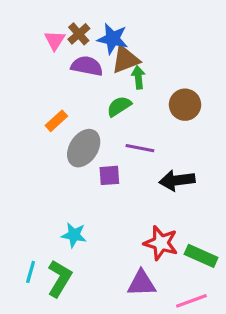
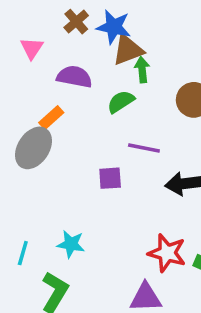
pink triangle: (55, 40) -> (32, 48), moved
purple semicircle: (87, 66) -> (74, 77), moved
gray ellipse: (84, 148) -> (33, 148), moved
cyan line: (31, 272) -> (23, 253), moved

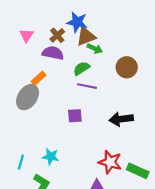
brown cross: (76, 22) -> (57, 35), moved
green arrow: (142, 70) -> (95, 49), turned 120
purple line: (144, 148) -> (87, 86), moved

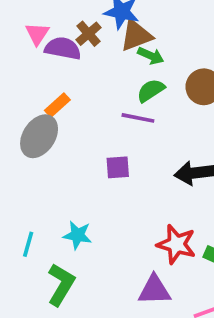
purple semicircle: (53, 53) -> (63, 48), moved
green semicircle: (81, 68) -> (151, 90), moved

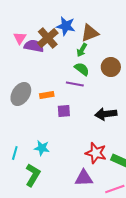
brown cross: (89, 34) -> (48, 38), size x1.5
brown triangle: (136, 36) -> (90, 33), moved
green arrow: (151, 56) -> (82, 50), turned 96
green semicircle: (151, 90) -> (82, 69), turned 70
orange rectangle: (57, 105) -> (47, 95), moved, turned 32

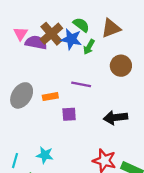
blue star: (66, 26) -> (71, 39), moved
brown triangle: (90, 33) -> (111, 28), moved
green semicircle: (82, 69) -> (81, 25), moved

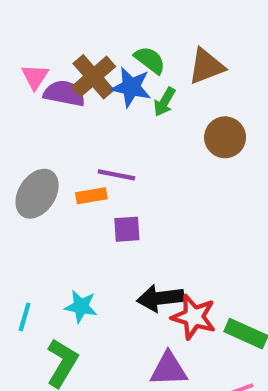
purple line: (81, 84) -> (116, 175), moved
black arrow: (115, 118) -> (160, 298), moved

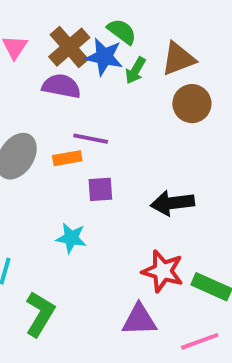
brown triangle: (206, 66) -> (178, 59), moved
purple semicircle: (64, 93) -> (61, 86), moved
black arrow: (160, 298) -> (172, 203), moved
cyan star: (81, 306) -> (71, 238), moved

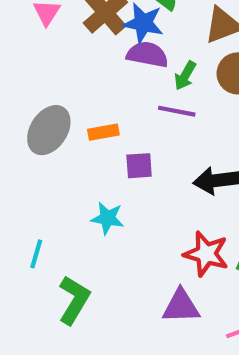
green arrow: (135, 70) -> (185, 76), moved
purple semicircle: (61, 86) -> (147, 55), moved
purple line: (91, 139) -> (177, 111), moved

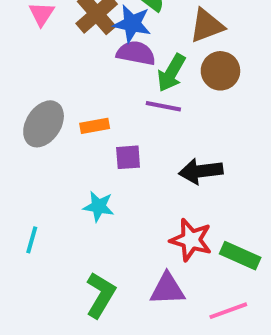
green arrow: (185, 76) -> (171, 73), size x1.4
green L-shape: (74, 300) -> (101, 295), moved

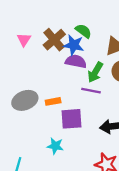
gray ellipse: (44, 124) -> (25, 100), turned 35
purple square: (128, 157) -> (72, 119), size x1.5

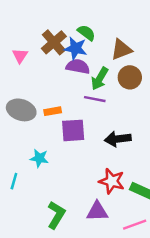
pink triangle: (24, 40) -> (20, 56), moved
gray ellipse: (25, 100) -> (21, 110), turned 40
cyan star: (55, 146) -> (39, 158), moved

